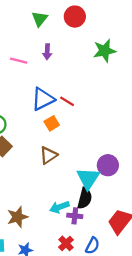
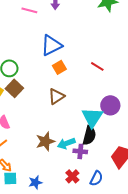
red line: (67, 101) -> (97, 66), moved
brown star: (18, 217) -> (45, 141), moved

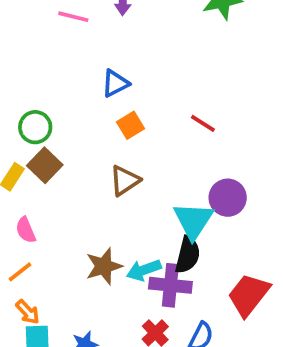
blue triangle: (51, 45) -> (115, 83), size x0.7
purple cross: (80, 151) -> (170, 285), size x1.5

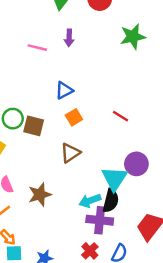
brown square: (45, 165) -> (34, 126), moved, turned -30
brown star: (104, 266) -> (40, 195), moved
cyan arrow: (144, 270) -> (90, 201), moved

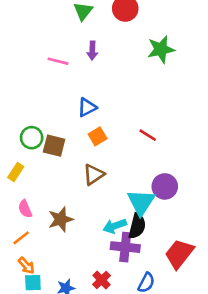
red cross: (90, 251) -> (101, 280), moved

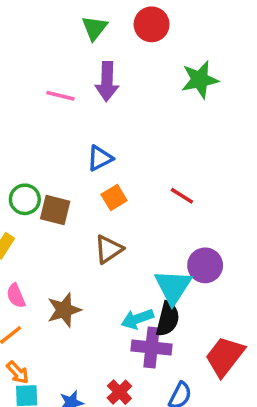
purple arrow: (92, 51) -> (107, 81), size x1.5

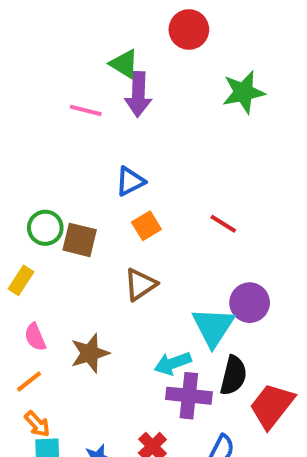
green triangle: (94, 28) -> (124, 64), moved, turned -36
black semicircle: (168, 319) -> (233, 375), moved

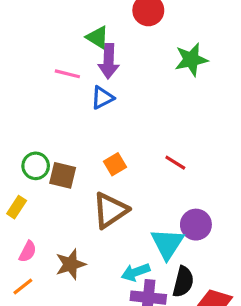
blue triangle: (130, 181) -> (102, 98), moved
brown triangle: (140, 284) -> (110, 210), size x1.4
pink semicircle: (35, 337) -> (28, 252), turned -130

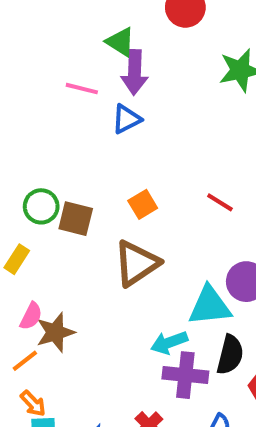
cyan triangle: (167, 244) -> (210, 306), turned 51
brown star: (71, 264) -> (55, 332), moved

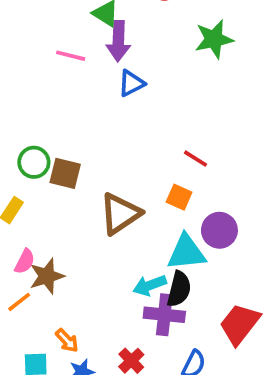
blue triangle: (126, 119) -> (131, 83), moved
orange square: (143, 204) -> (179, 197), moved, turned -35
black semicircle: (230, 355) -> (179, 289), moved
orange arrow: (33, 403) -> (67, 340), moved

